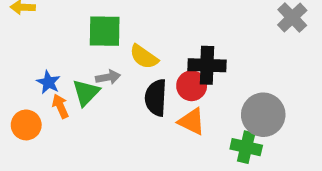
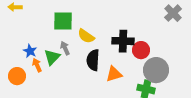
gray arrow: (108, 77) -> (65, 48), turned -104
red circle: (192, 86) -> (141, 50), moved
orange triangle: (192, 122) -> (114, 74), turned -42

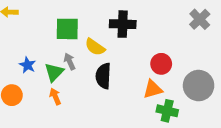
black cross: (123, 41) -> (123, 24), moved
orange arrow: (37, 65) -> (55, 96), moved
gray circle: (156, 70) -> (199, 86), moved
orange triangle: (114, 74) -> (153, 89), moved

